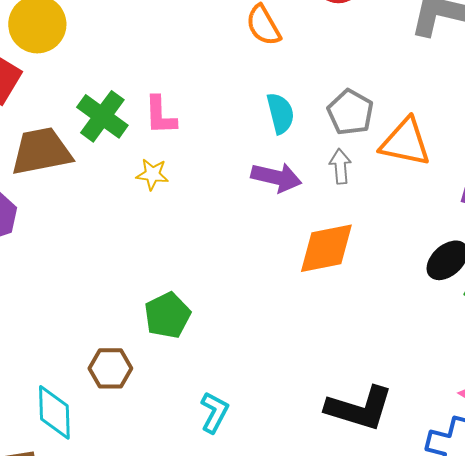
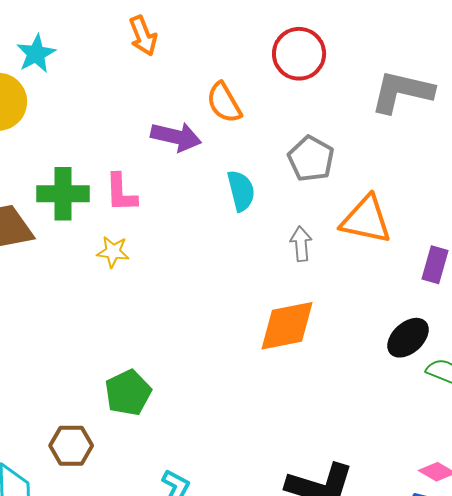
gray pentagon: (350, 112) -> (311, 159), moved
green cross: (102, 116) -> (63, 194), turned -36
purple arrow: (276, 177) -> (176, 137), moved

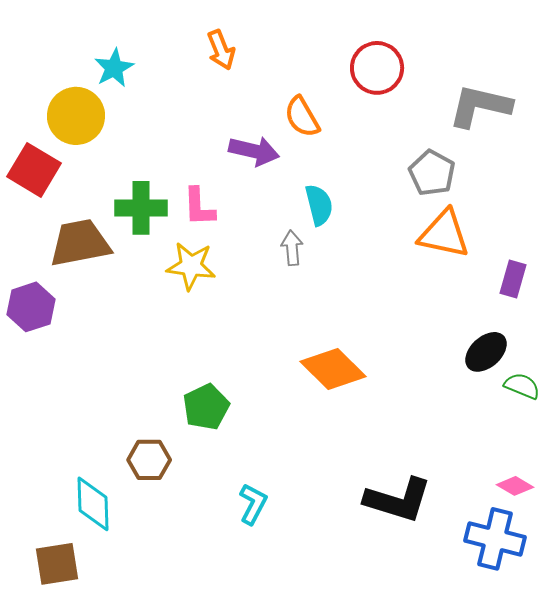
gray pentagon: (311, 159) -> (432, 173), moved
gray arrow: (301, 244) -> (292, 248), moved
yellow star: (113, 252) -> (191, 266), size x1.5
orange diamond: (287, 326) -> (333, 369), moved, turned 56

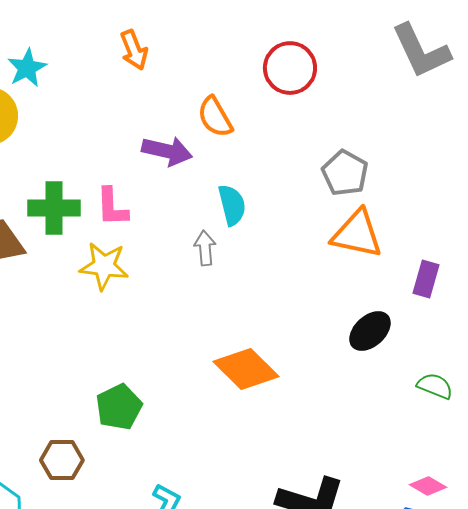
gray L-shape: (480, 106) -> (421, 51), moved, turned -128
black ellipse: (486, 352) -> (370, 331), moved

